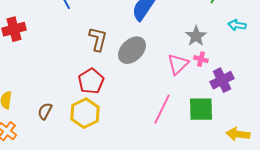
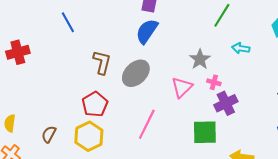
pink cross: (201, 59) -> (214, 82), moved
pink line: (162, 109) -> (147, 124), moved

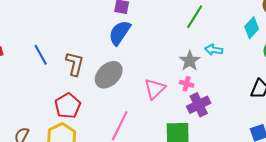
blue line: (68, 22) -> (41, 55), moved
gray star: (200, 59) -> (190, 61), moved

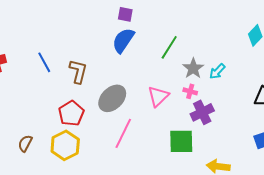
green line: (195, 17) -> (169, 47), moved
cyan arrow: (214, 50) -> (217, 71), moved, turned -54
gray ellipse: (109, 75) -> (112, 98), moved

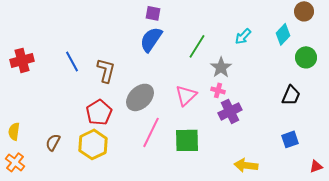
cyan arrow: (217, 71) -> (243, 36), moved
green square: (181, 141) -> (187, 140), moved

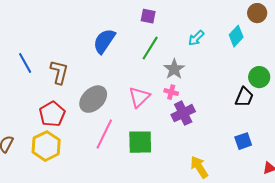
purple square: (153, 13) -> (148, 16), moved
green circle: (306, 57) -> (259, 77), moved
yellow arrow: (246, 165) -> (199, 167), turned 50

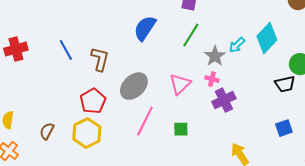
cyan diamond: (236, 36) -> (267, 38), moved, size x1.4
cyan arrow: (196, 38) -> (237, 45), moved
black trapezoid: (244, 97) -> (285, 84), turned 55
green square: (140, 142) -> (181, 129), size x0.6

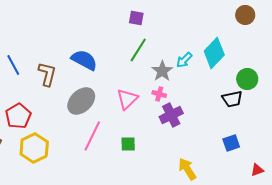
blue semicircle: (145, 28) -> (84, 60), moved, turned 84
red pentagon: (93, 101) -> (18, 116), moved

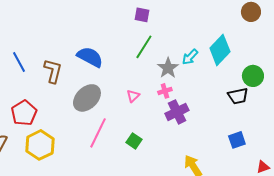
pink cross: (159, 94) -> (165, 91), turned -32
pink triangle: (127, 99) -> (133, 96), size x0.6
green square: (128, 144) -> (134, 141), turned 35

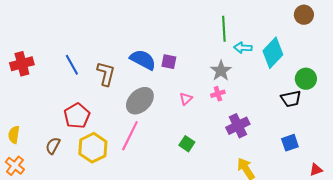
purple square: (142, 15) -> (169, 62), moved
green line: (144, 47) -> (224, 29), moved, turned -35
cyan arrow: (190, 57) -> (243, 48), moved, turned 48
purple cross: (177, 112) -> (238, 126), moved
pink line: (98, 133) -> (130, 136), moved

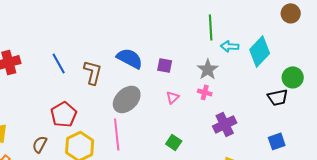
purple square: (169, 62) -> (165, 65), moved
pink cross: (218, 94) -> (205, 92), turned 32
pink line: (130, 136) -> (117, 134), turned -32

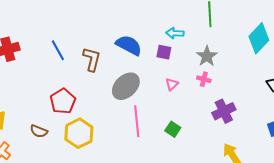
cyan arrow: (230, 46) -> (175, 33), moved
pink line: (117, 134) -> (137, 121), moved
brown semicircle: (40, 144) -> (39, 131), turned -96

